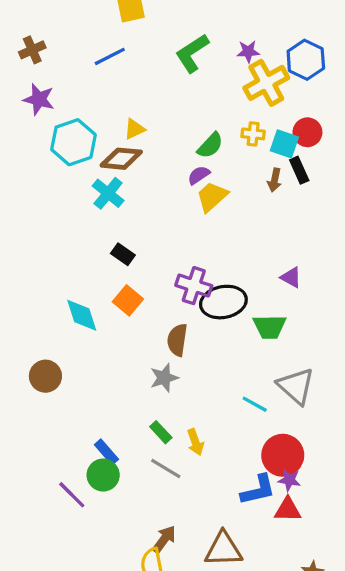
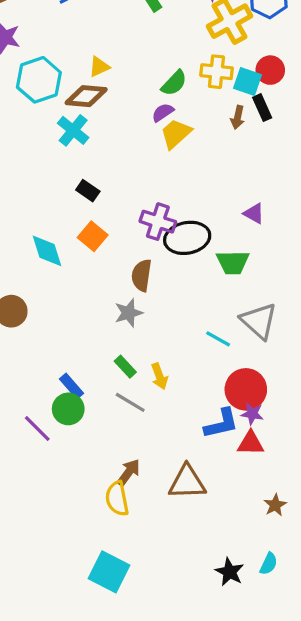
yellow cross: (253, 134) -> (216, 72), size x1.4

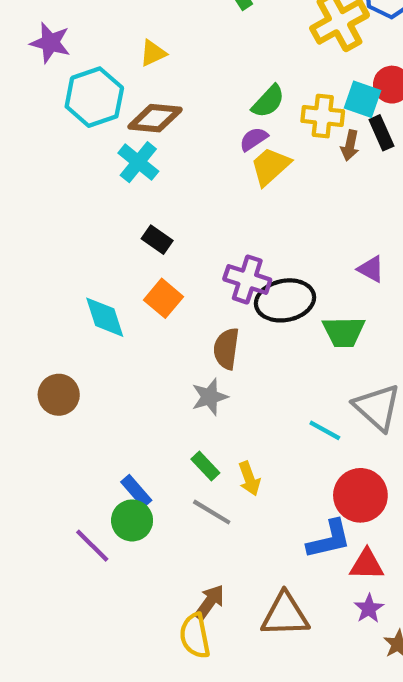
yellow triangle: (99, 67) -> (153, 53), moved
yellow cross: (216, 72) -> (323, 116), moved
purple star: (252, 414) -> (369, 608), moved, turned 30

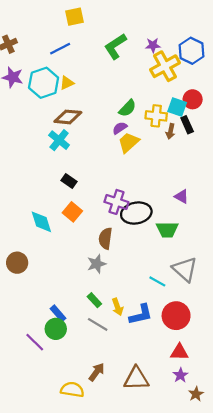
cyan hexagon: (94, 97) -> (44, 83), moved
blue L-shape: (329, 539) -> (141, 315), moved
yellow semicircle: (195, 636) -> (72, 390), moved, turned 110

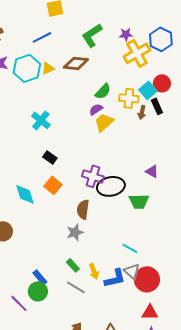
cyan square: (177, 107) -> (148, 90), turned 30
brown diamond: (68, 117) -> (76, 63), moved
gray triangle: (185, 269) -> (132, 271), moved, size x0.7

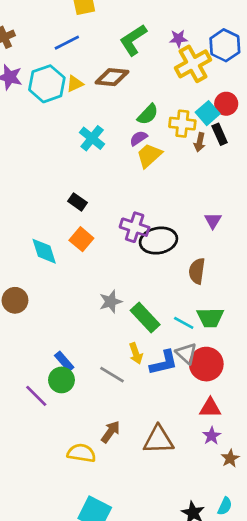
cyan cross: (41, 120) -> (92, 138), moved
purple triangle: (152, 171) -> (213, 221), turned 32
green trapezoid: (139, 201) -> (210, 318), moved
brown semicircle: (83, 209) -> (197, 271), moved
green rectangle: (73, 265) -> (145, 318), moved, size x1.6

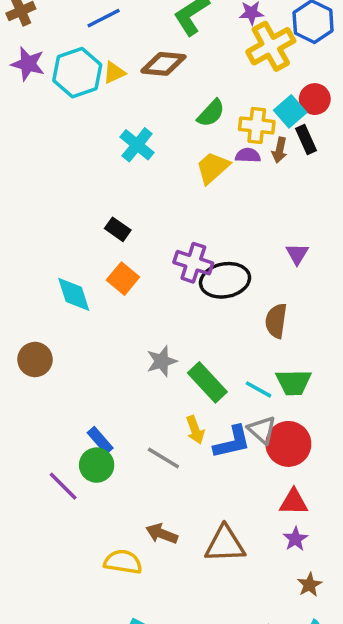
purple semicircle: (139, 138) -> (248, 155), moved, turned 36
brown arrow: (111, 432) -> (162, 534), turned -105
brown star: (230, 458) -> (309, 585), moved

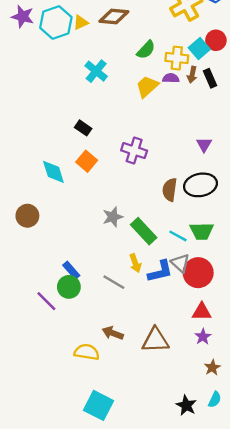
black rectangle: (306, 140) -> (210, 78), moved
black ellipse: (225, 280) -> (200, 185), moved
brown semicircle: (276, 321) -> (170, 190), moved

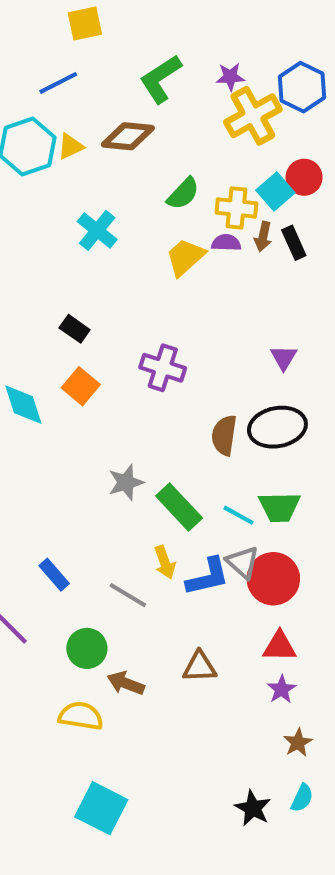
green circle: (69, 287) -> (87, 648), moved
brown triangle: (155, 340) -> (200, 667), moved, size x0.7

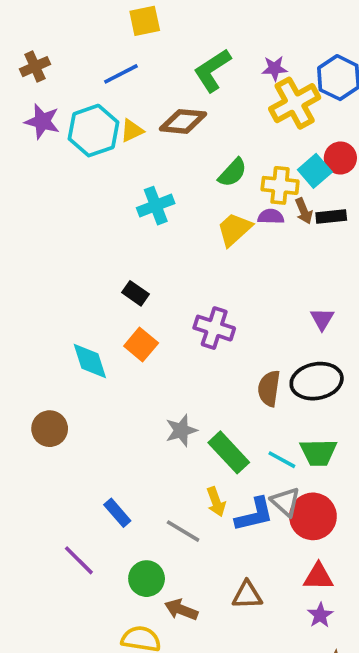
cyan cross: (97, 230) -> (156, 206), turned 30
brown arrow: (263, 237) -> (304, 211), turned -35
black rectangle: (294, 243) -> (331, 217), turned -72

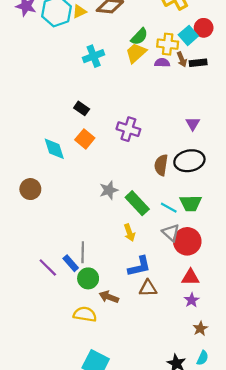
yellow trapezoid: (234, 229) -> (136, 53), moved
blue rectangle: (117, 513) -> (71, 263), moved
blue L-shape: (254, 515) -> (139, 266), moved
gray line: (183, 531) -> (83, 252), moved, turned 60

